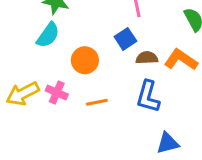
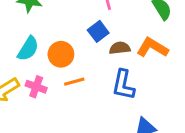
cyan semicircle: (48, 35) -> (28, 49), moved
orange line: (97, 102) -> (74, 82), moved

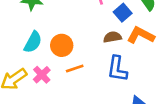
blue square: (98, 31) -> (123, 13), moved
pink cross: (36, 87) -> (42, 75), turned 30

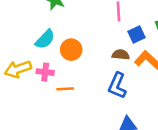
orange line: (75, 68) -> (65, 89), moved
pink cross: (42, 75) -> (45, 72), turned 35

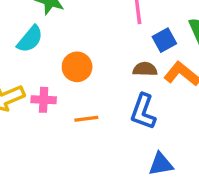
cyan semicircle: (45, 39) -> (30, 39), moved
orange line: (65, 89) -> (86, 119), moved

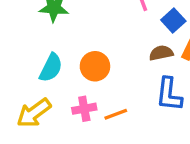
cyan semicircle: (30, 39) -> (51, 68), moved
pink cross: (44, 100) -> (84, 109), moved

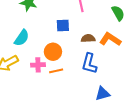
blue square: (173, 20) -> (63, 26), moved, turned 32
orange circle: (95, 66) -> (53, 52), moved

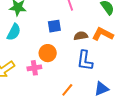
cyan semicircle: (22, 38) -> (14, 32), moved
orange line: (56, 71) -> (67, 90), moved, turned -32

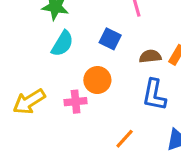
blue square: (54, 26) -> (110, 39), turned 32
cyan semicircle: (14, 32) -> (62, 44), moved

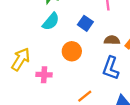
yellow arrow: (29, 102) -> (21, 59), turned 145
pink cross: (76, 102) -> (44, 75), moved

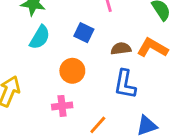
pink cross: (44, 75) -> (62, 106), moved

